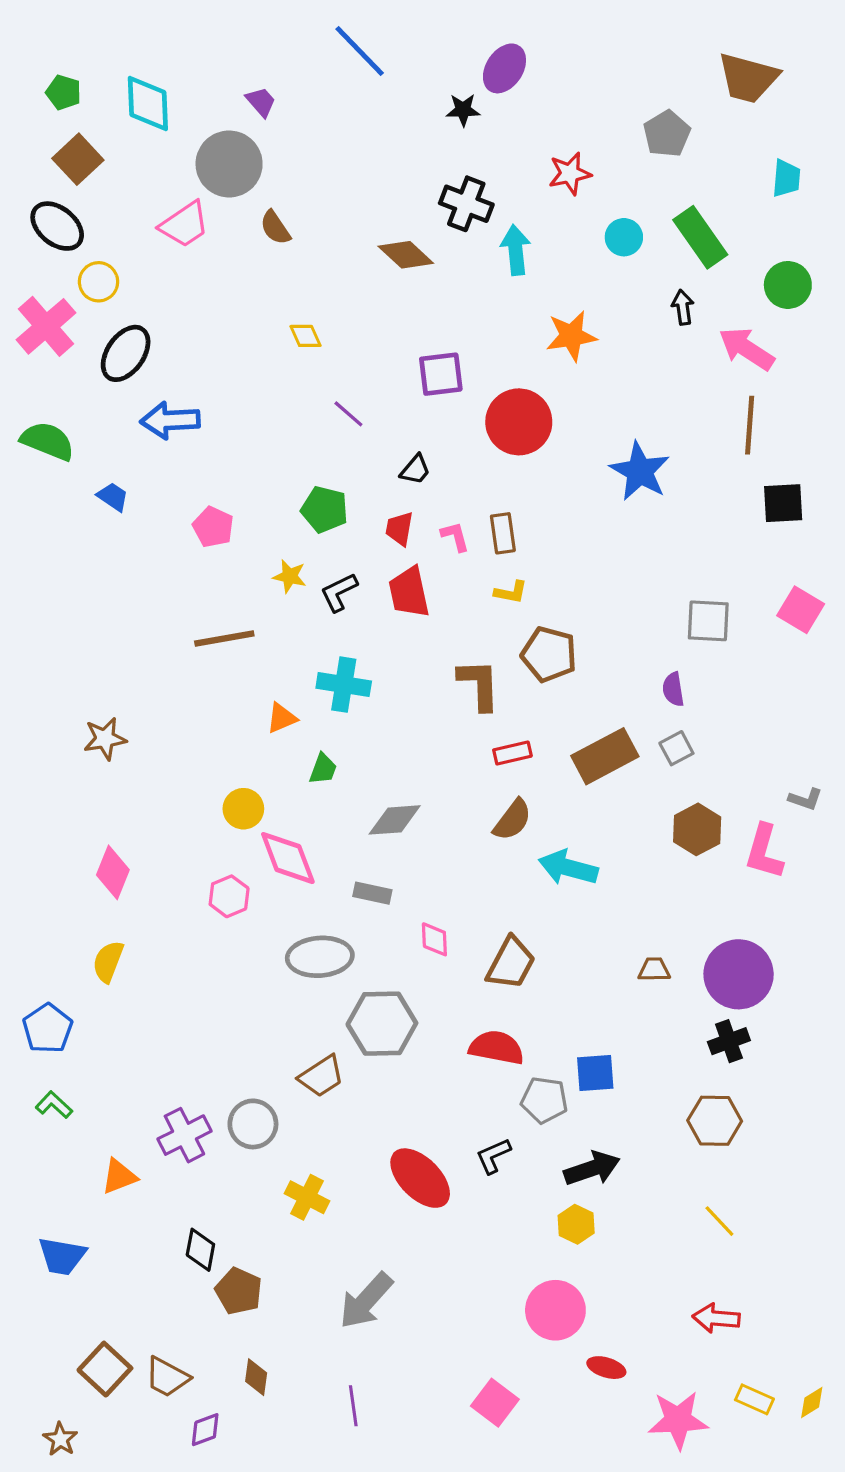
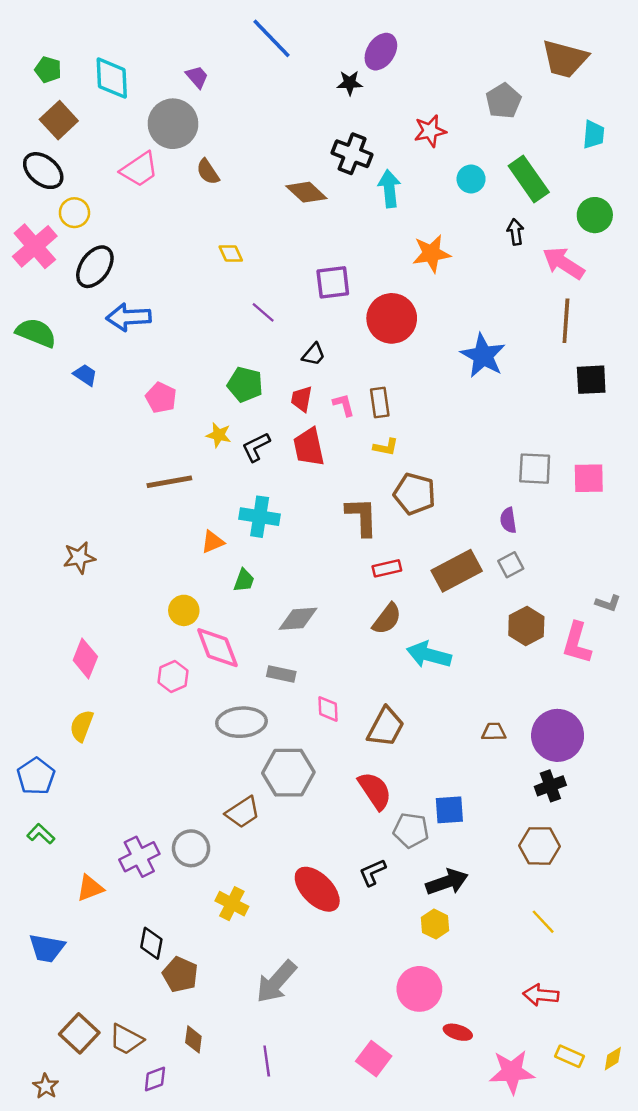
pink square: (801, 610) -> (589, 478), moved, turned -32
red semicircle: (497, 1048) -> (375, 791), turned 45

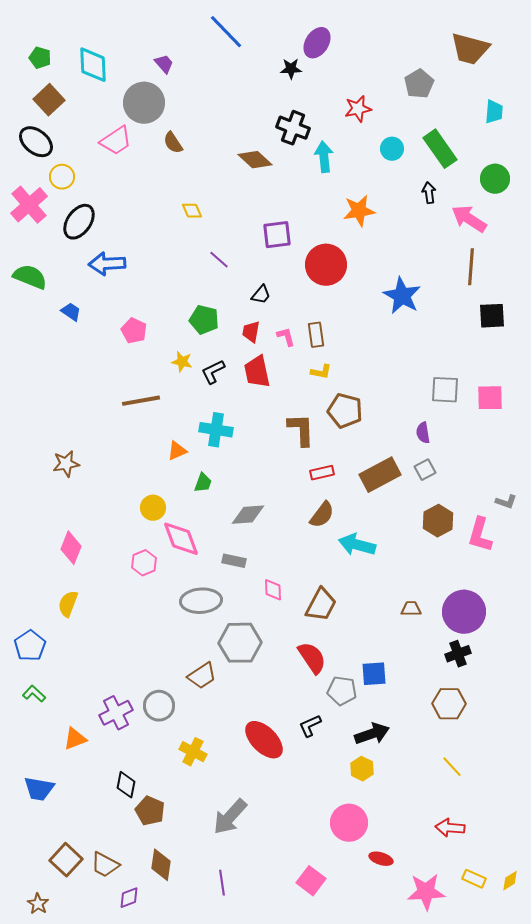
brown diamond: (193, 1039) -> (161, 865), size x1.4

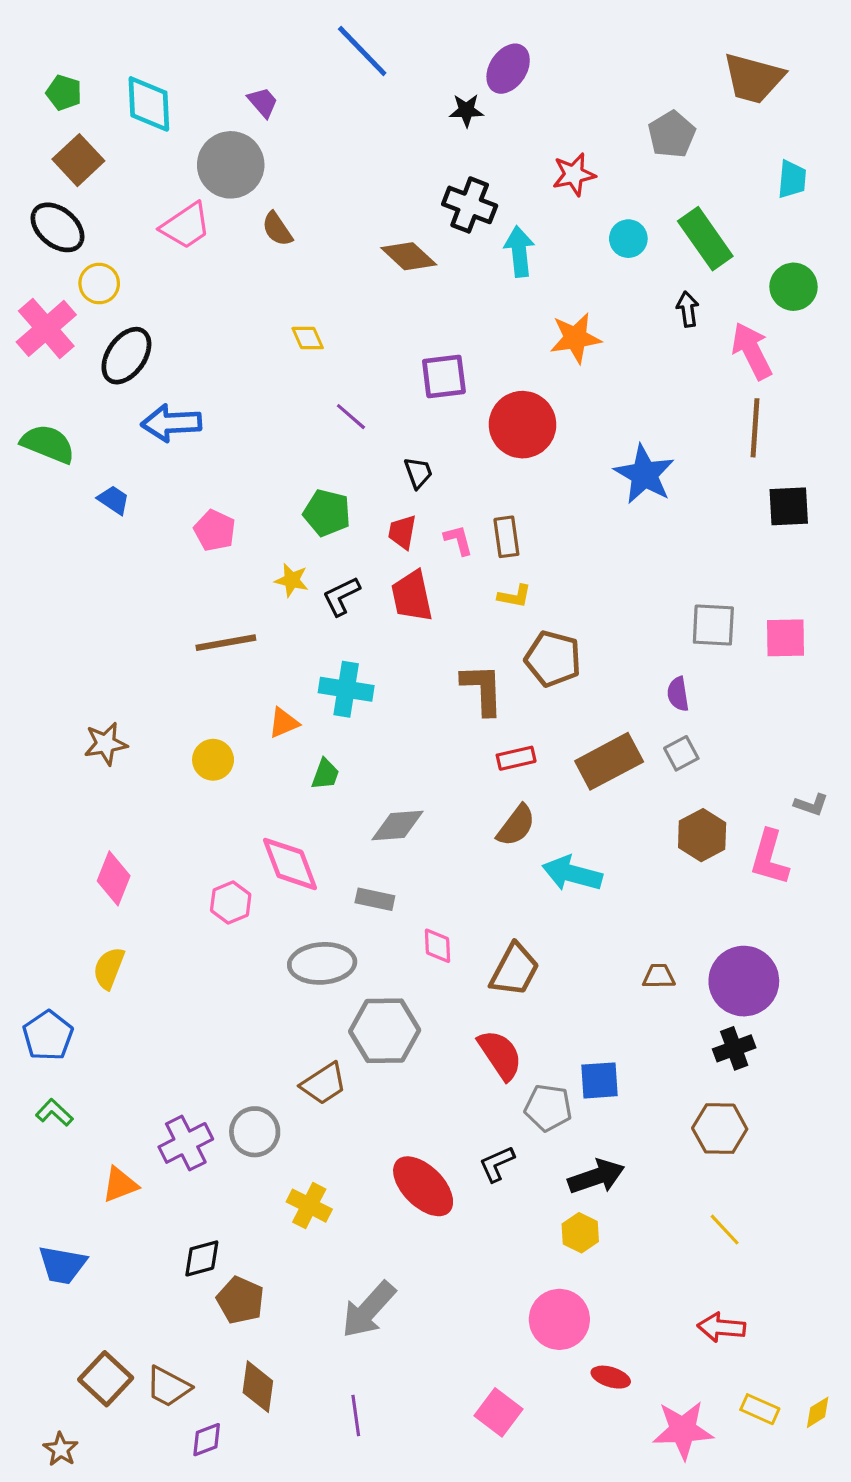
pink arrow: (469, 219) -> (752, 351), turned 30
black trapezoid: (261, 295) -> (418, 473), turned -60
yellow circle: (153, 508) -> (213, 760), moved
black diamond: (126, 785) -> (202, 1258), turned 64

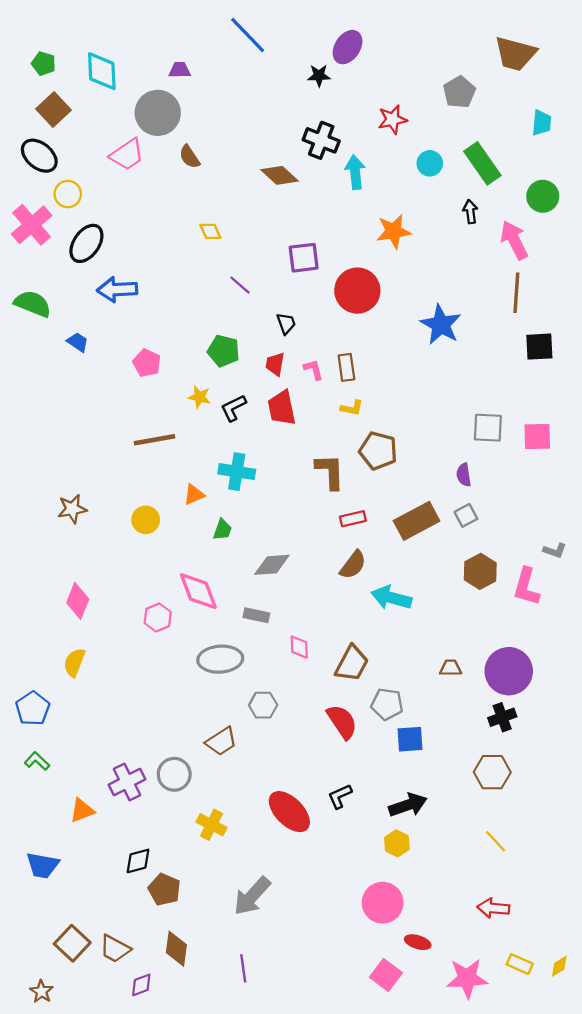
purple trapezoid: (263, 102) -> (180, 70), turned -50
gray hexagon: (385, 1031) -> (263, 705), size x0.6
gray pentagon: (548, 1108) -> (387, 704), moved
pink square: (498, 1412) -> (386, 975), moved

